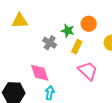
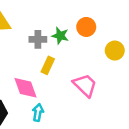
gray cross: (50, 43) -> (38, 39), moved, turned -32
yellow rectangle: (77, 47) -> (48, 65), moved

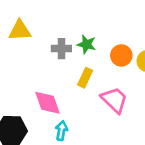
orange circle: (86, 27) -> (121, 55), moved
yellow rectangle: (48, 65) -> (85, 78), moved

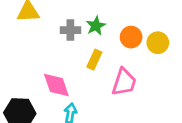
green star: (87, 44) -> (96, 26), turned 30
pink trapezoid: (114, 100) -> (124, 82), turned 64

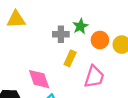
green star: (96, 26) -> (80, 26), moved
gray cross: (70, 30) -> (61, 34), moved

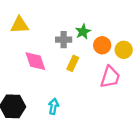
pink trapezoid: (94, 77) -> (110, 77), moved
pink diamond: (39, 79) -> (35, 61), moved

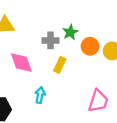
pink trapezoid: (110, 77) -> (98, 101), moved
cyan arrow: (54, 106) -> (40, 95), moved

